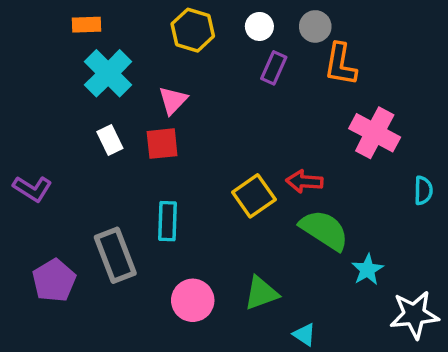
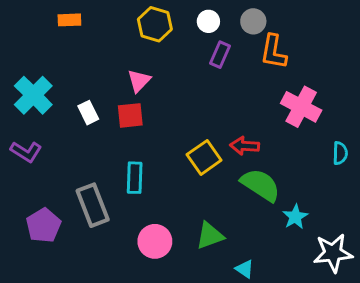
cyan cross: (108, 73) -> (33, 95), moved

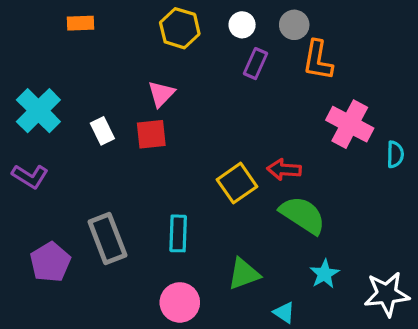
cyan semicircle: (340, 153) -> (395, 154), moved
cyan rectangle: (135, 178) -> (178, 233), moved
cyan star: (295, 217) -> (324, 274), moved
pink circle: (155, 241) -> (180, 302), moved

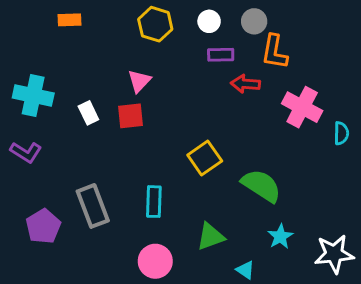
purple rectangle: (256, 64) -> (221, 55), turned 65
cyan cross: (38, 111) -> (33, 95), turned -33
red arrow: (284, 170) -> (245, 84), moved

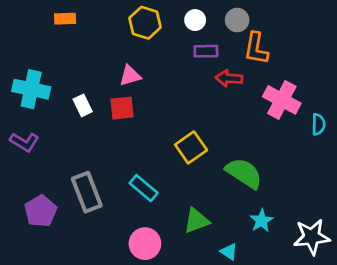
pink triangle: (139, 81) -> (130, 76), turned 30
cyan rectangle: (154, 202) -> (144, 188), turned -52

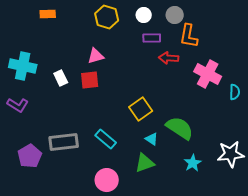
gray rectangle: (87, 192) -> (64, 142), turned -76
white star: (312, 237) -> (231, 154), moved
cyan triangle: (229, 252) -> (152, 139), moved

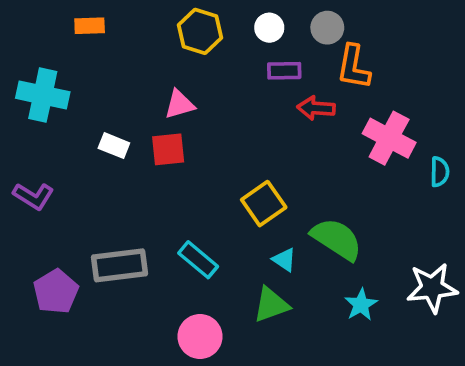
cyan cross: (23, 66) -> (43, 95), moved
white rectangle: (61, 78) -> (114, 146), turned -42

